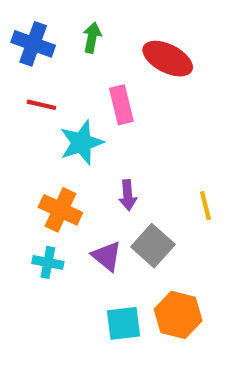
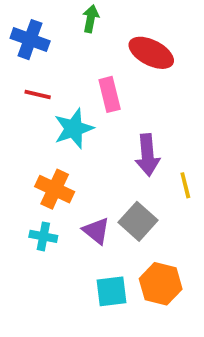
green arrow: (92, 38) -> (91, 19), moved
purple arrow: (128, 195) -> (147, 155), moved, size x1.5

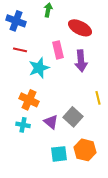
purple arrow: (147, 155) -> (81, 61), moved

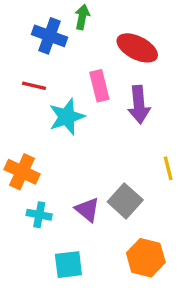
blue cross: (16, 21) -> (50, 36), moved
orange cross: (29, 100) -> (22, 172), moved
cyan square: (59, 154) -> (68, 265), moved

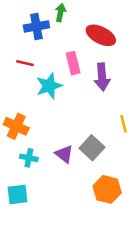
blue cross: (50, 36) -> (36, 26), turned -30
cyan square: (68, 265) -> (17, 194), moved

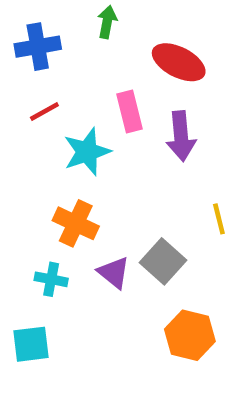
blue cross: (36, 26) -> (38, 47), moved
red line: (25, 63) -> (44, 111), turned -42
orange cross: (16, 126) -> (76, 223), moved

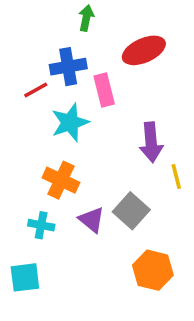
blue cross: (38, 47) -> (68, 67), moved
red ellipse: (179, 62) -> (144, 50), turned -51
purple arrow: (181, 136) -> (151, 142), moved

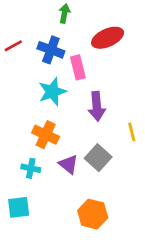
blue cross: (68, 67) -> (51, 50), turned 30
red line: (36, 90) -> (13, 46), moved
purple arrow: (151, 142) -> (97, 106), moved
orange hexagon: (153, 270) -> (93, 214), moved

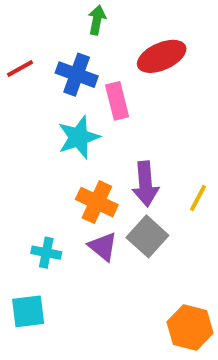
purple arrow: (97, 106) -> (145, 184), moved
yellow line: (132, 132) -> (198, 198), turned 42
orange cross: (46, 135) -> (97, 202), moved
orange hexagon: (93, 214) -> (190, 328), moved

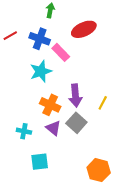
pink rectangle: (117, 101) -> (61, 52), turned -30
cyan square: (28, 311) -> (40, 162), moved

